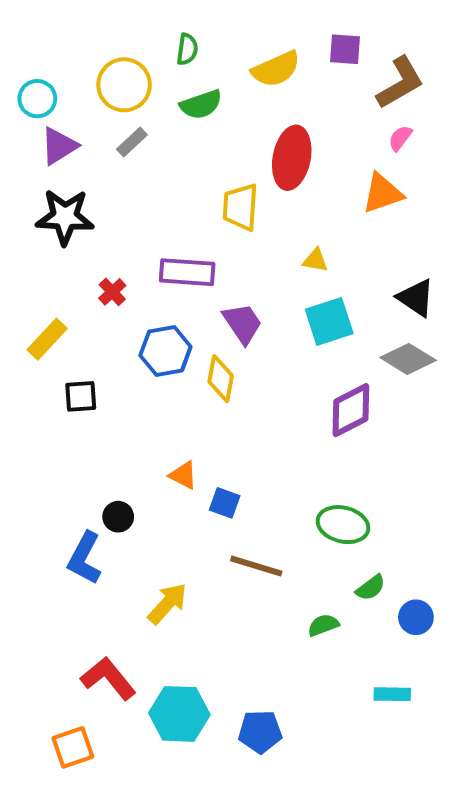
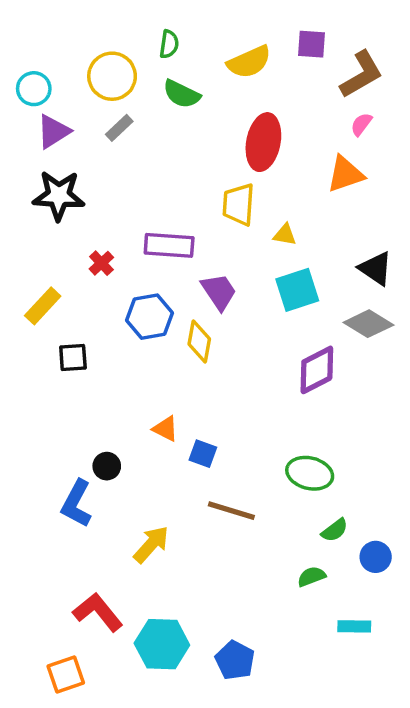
green semicircle: (201, 105) -> (182, 94), turned 45
yellow trapezoid: (240, 207) -> (238, 204), moved
green semicircle: (323, 625) -> (311, 576), moved
blue pentagon: (260, 732) -> (235, 660), turned 30

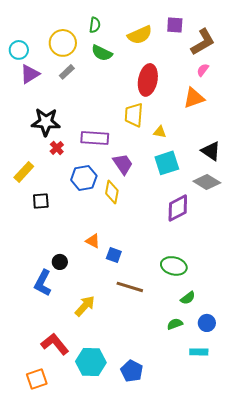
black star: (59, 195) -> (46, 122), moved
blue circle: (376, 557) -> (207, 323), moved

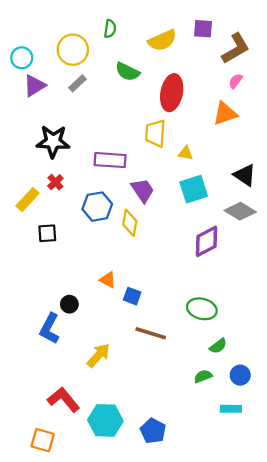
green semicircle: (102, 53) -> (127, 72), moved
red cross: (57, 148) -> (55, 182), moved
orange square: (37, 379) -> (43, 440), turned 35

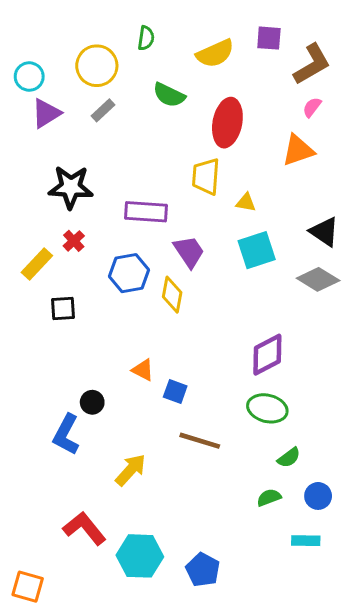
purple diamond: (207, 241) -> (267, 355), moved
orange square: (43, 440) -> (28, 587), moved

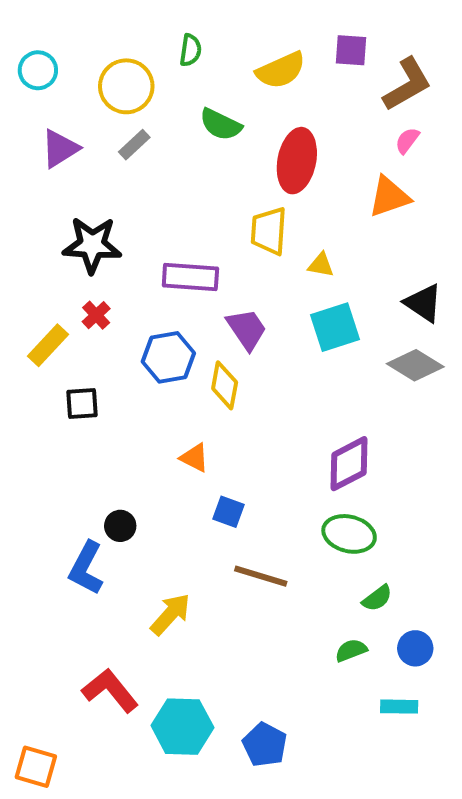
cyan circle: (29, 77) -> (38, 70), moved
orange triangle: (143, 370) -> (194, 458), moved

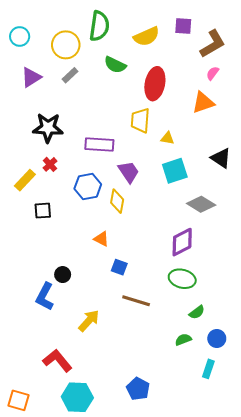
green semicircle: (190, 50) -> (99, 26), size x1.8
gray diamond: (415, 365) -> (201, 204), moved
cyan rectangle: (399, 707) -> (208, 369), turned -72
cyan hexagon: (182, 727) -> (77, 397), moved

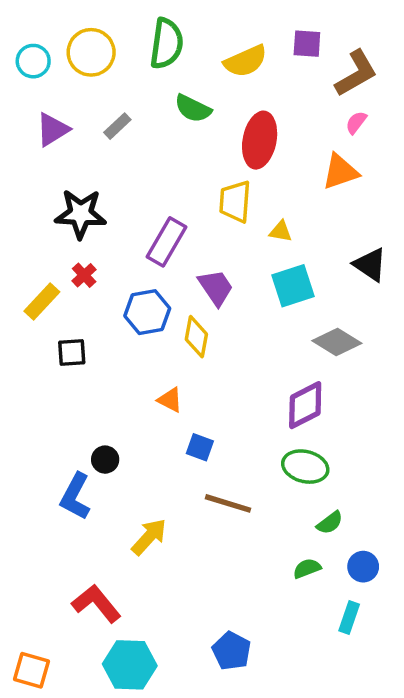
yellow circle: (66, 45) -> (91, 52), moved
purple rectangle: (99, 144) -> (167, 242), turned -64

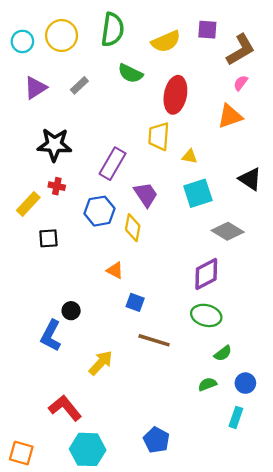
red cross: (84, 275) -> (57, 186), turned -35

